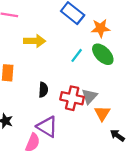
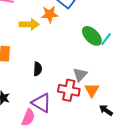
orange star: (101, 28) -> (50, 14), moved
cyan line: (77, 55) -> (106, 39), moved
red cross: (72, 98) -> (69, 90), moved

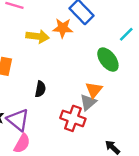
cyan line: (106, 39) -> (126, 34), moved
orange triangle: (92, 90) -> (94, 90), moved
purple triangle: (41, 103) -> (18, 120), moved

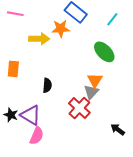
cyan line: (126, 34) -> (112, 19), moved
red cross: (73, 118) -> (79, 108), turned 30

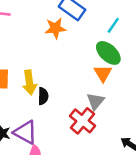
cyan line: (112, 19) -> (113, 25), moved
yellow arrow: (39, 39) -> (29, 83), moved, turned 84
orange triangle: (95, 80) -> (103, 73), moved

